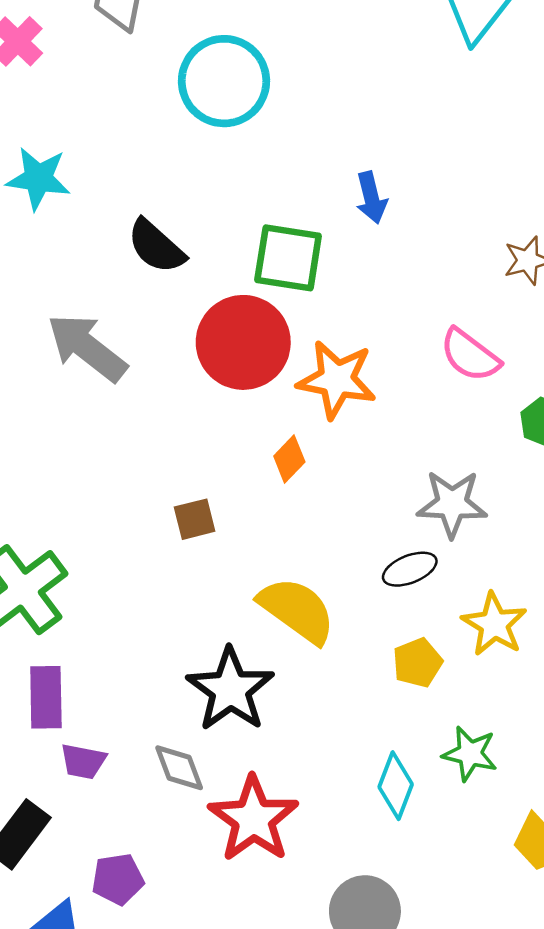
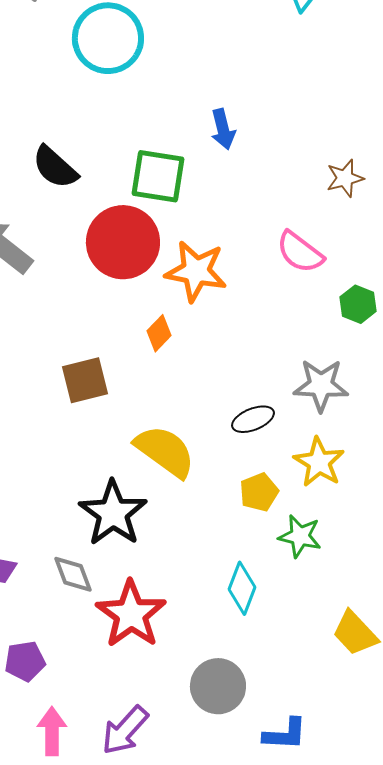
gray star: (452, 504) -> (321, 385), moved
brown square: (195, 519) -> (85, 380), size x1.4
green star: (470, 754) -> (300, 536), moved

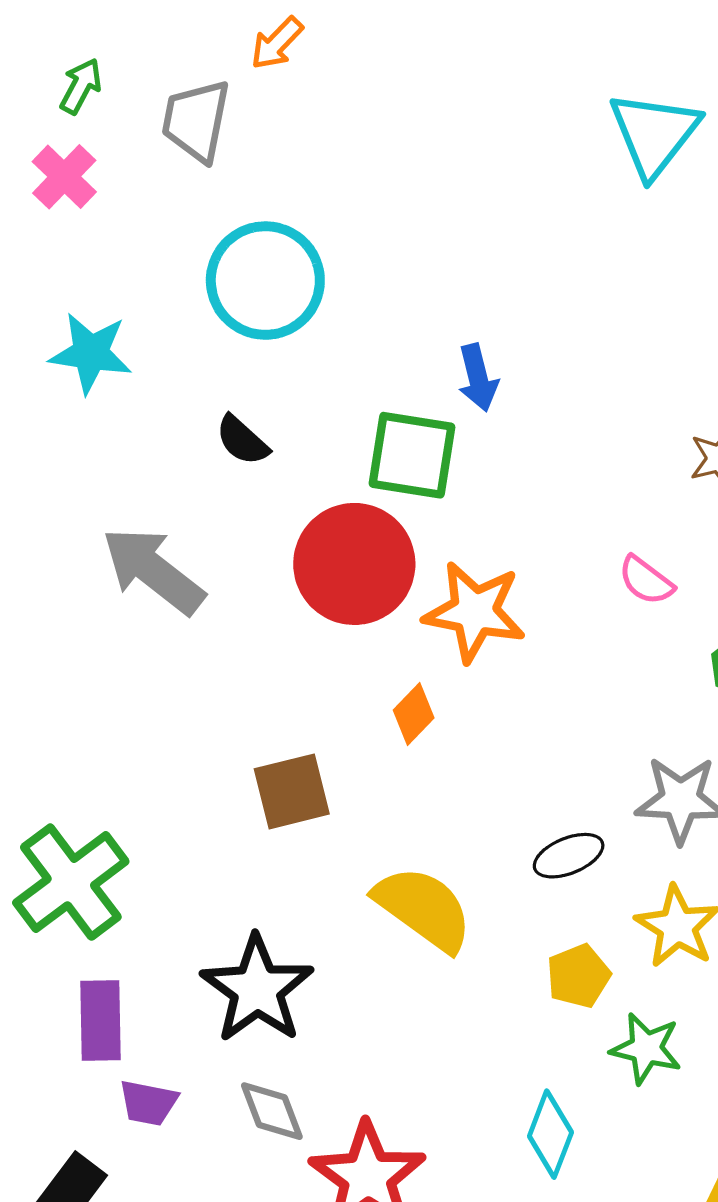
cyan circle: (108, 38) -> (265, 281), moved
blue arrow: (223, 129) -> (478, 378), moved
black semicircle: (55, 167) -> (242, 440), size x0.7
pink semicircle: (300, 252) -> (646, 580), size x0.7
black star: (113, 513) -> (257, 989), moved

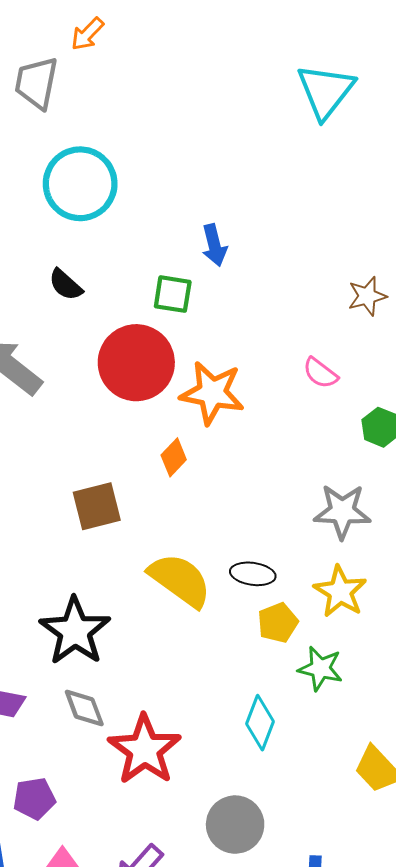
green square: (412, 455) -> (173, 294), size x0.7
black ellipse: (569, 856) -> (253, 574), moved, turned 30

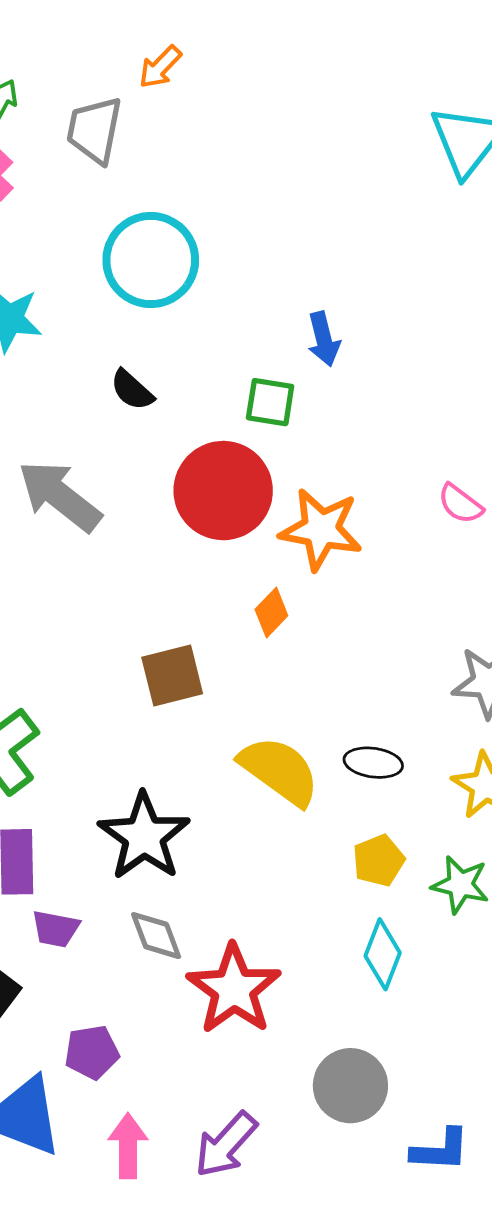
yellow pentagon: (278, 623) -> (379, 860), moved

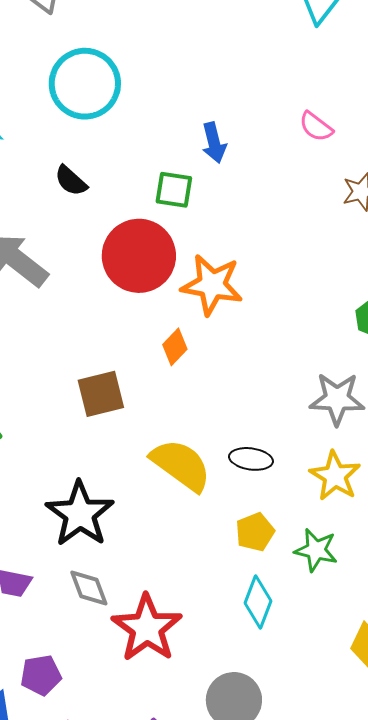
pink semicircle: (460, 504) -> (316, 127), moved

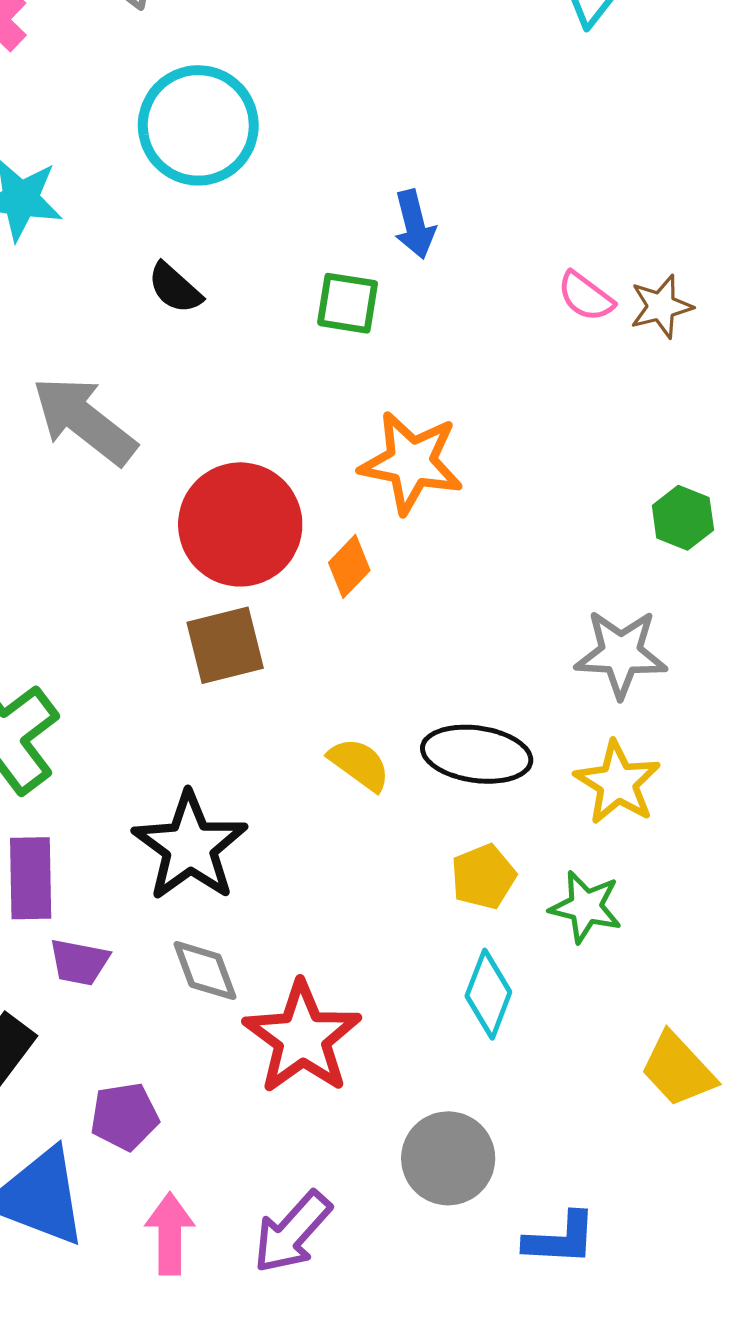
pink semicircle: (316, 127) -> (586, 296), moved
red circle: (139, 256) -> (240, 524), moved
black ellipse: (251, 459) -> (477, 754), size x1.5
yellow semicircle: (181, 465) -> (359, 764), size x0.6

